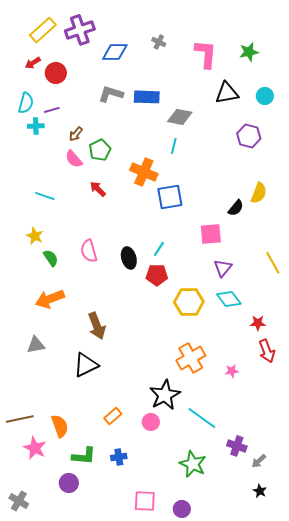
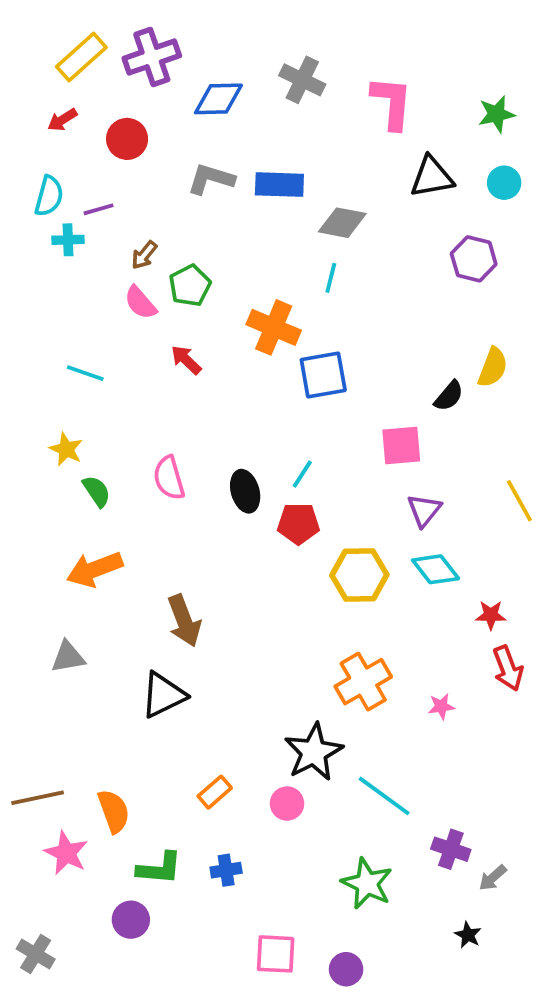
gray cross: (159, 42) -> (302, 80), size x1.6
green star: (249, 52) -> (497, 114), moved
red circle: (56, 73) -> (127, 139), moved
black star: (260, 491) -> (468, 935), moved

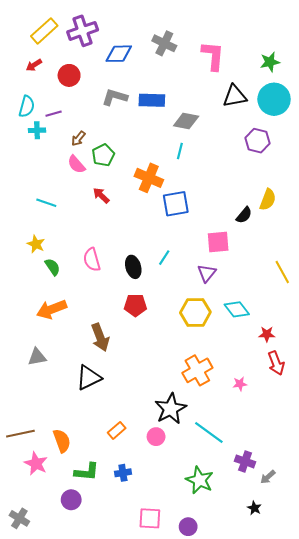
cyan circle: (504, 183) -> (274, 99), size x1.8
purple triangle: (424, 510) -> (207, 273), moved
red pentagon: (298, 524) -> (135, 305), moved

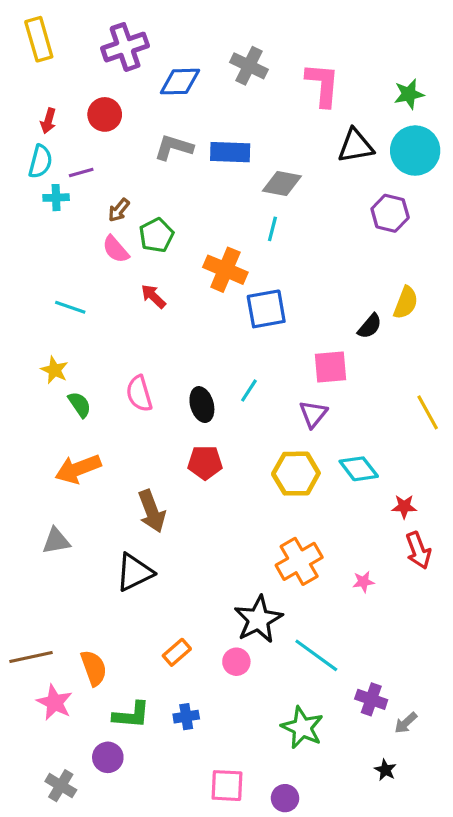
yellow rectangle: (44, 31) -> (39, 39), moved, turned -64
red arrow: (34, 65) -> (48, 121), moved, turned -42
gray cross: (19, 518) -> (61, 786), moved

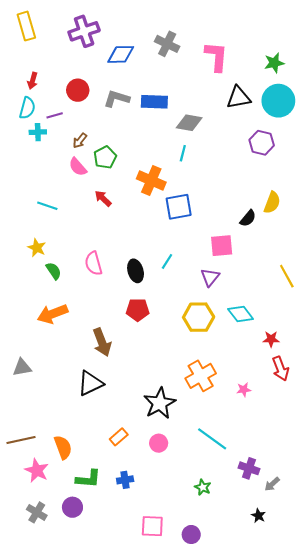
red circle: (105, 114) -> (78, 90), moved
gray triangle: (56, 541) -> (22, 367), moved
black star: (258, 619) -> (160, 403), moved
green star: (302, 728) -> (203, 487), size x0.6
gray cross: (61, 786) -> (37, 512), moved

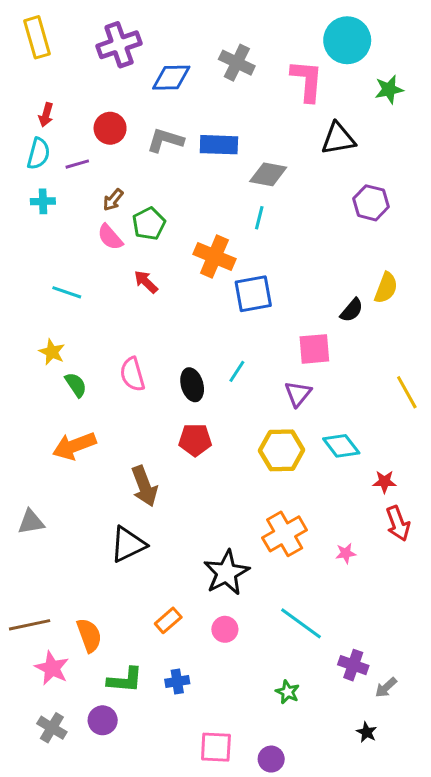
cyan circle: (278, 101) -> (347, 40), moved
cyan cross: (38, 132) -> (43, 201), moved

